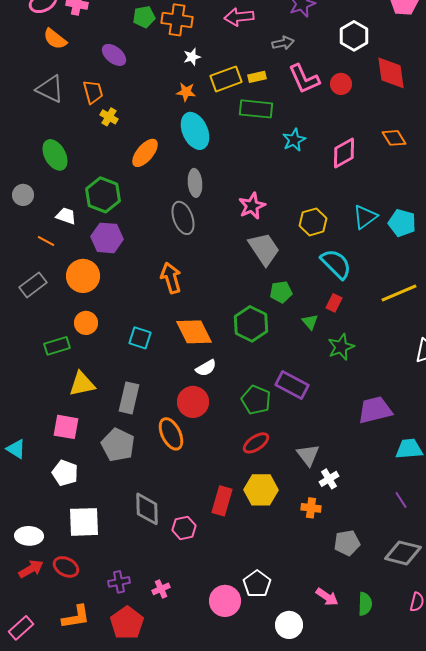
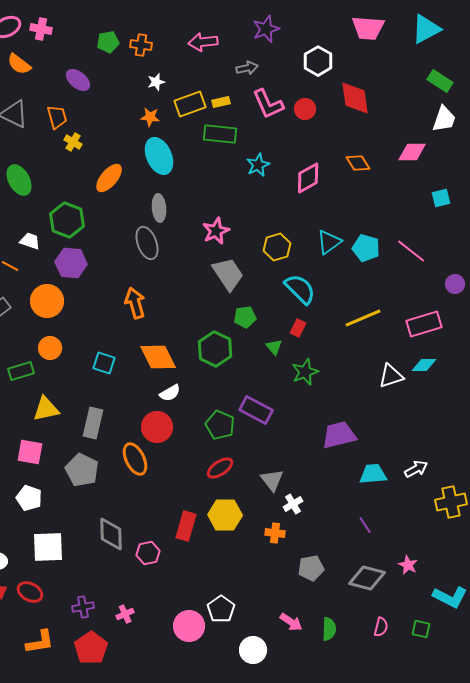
orange cross: (177, 20) -> (141, 45), size x0.7

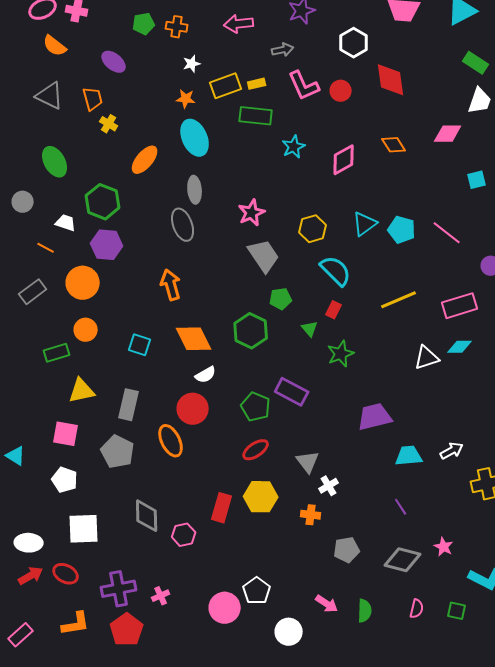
purple cross: (83, 607) -> (119, 589), size x1.6

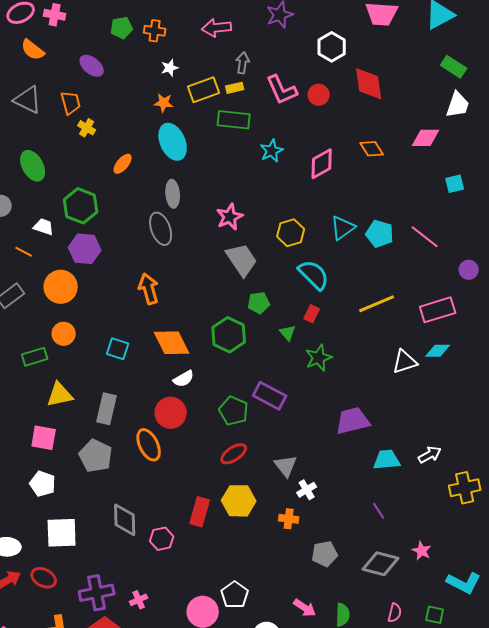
gray arrow: (283, 50) -> (243, 63), moved, turned -70
orange ellipse: (145, 160) -> (123, 164), size x0.7

